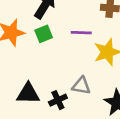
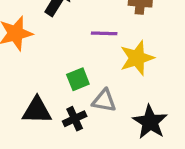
green square: (44, 34) -> (78, 79), moved

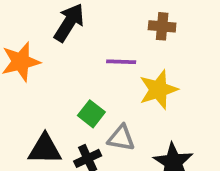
green square: (78, 79) -> (91, 114), turned -30

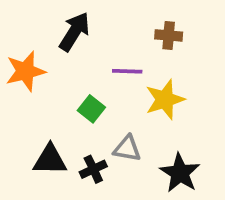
green square: (91, 114) -> (91, 109), moved

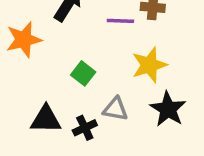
purple line: (127, 71) -> (120, 21), moved
black star: (180, 173) -> (168, 109), moved

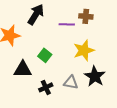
gray triangle: (115, 109) -> (71, 82), moved
black triangle: (46, 119) -> (23, 69), moved

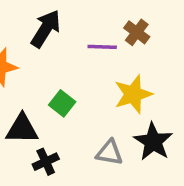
brown cross: (86, 16) -> (137, 32), turned 32
black cross: (46, 87) -> (46, 162), moved

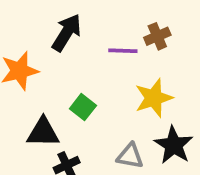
brown cross: (137, 32) -> (157, 36), turned 30

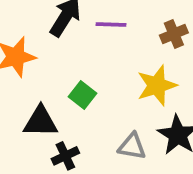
brown cross: (157, 36) -> (174, 34), moved
purple line: (123, 51) -> (111, 24), moved

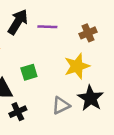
green square: (82, 95) -> (29, 72), turned 35
gray triangle: (132, 146) -> (61, 106), turned -36

